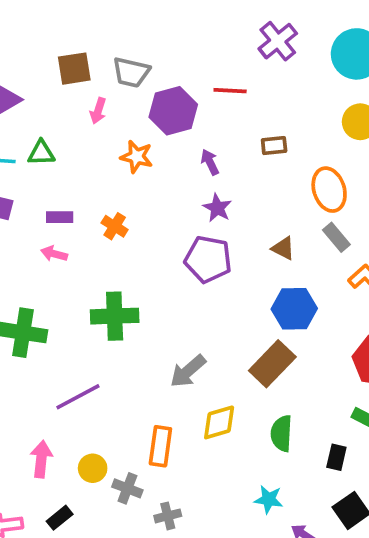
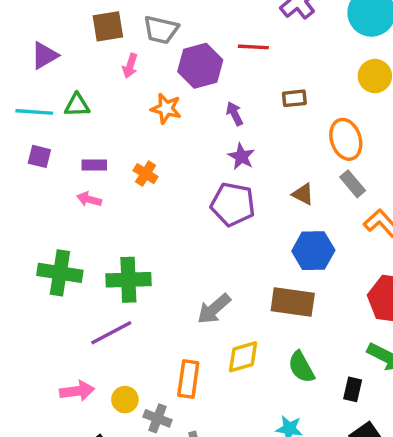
green cross: (115, 316) -> (128, 280), moved
brown rectangle: (272, 364) -> (293, 302), turned 54
green semicircle: (281, 433) -> (301, 367), turned -32
pink arrow: (41, 459) -> (77, 391), turned 76

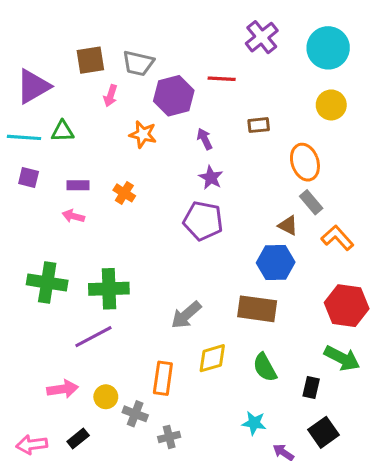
purple triangle: (45, 55) -> (33, 86), size x1.4
brown triangle: (303, 194) -> (288, 225), moved

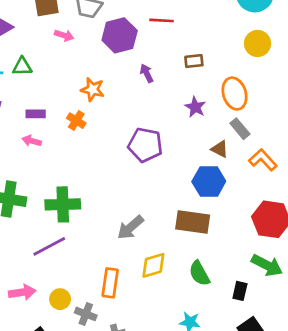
pink arrow: (110, 96) -> (64, 35), turned -90
orange star: (143, 134) -> (93, 89), moved
purple star: (211, 178) -> (195, 107), moved

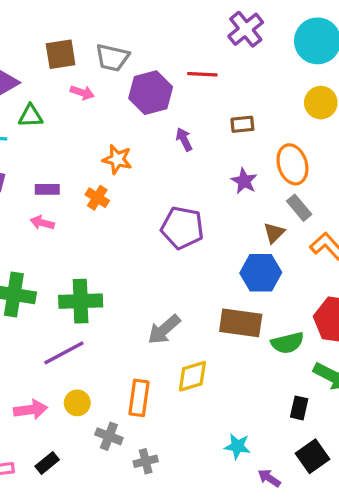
green triangle: (22, 66) -> (31, 116), moved
brown triangle: (220, 149) -> (274, 233), turned 48
green semicircle: (199, 273) -> (287, 343), moved, turned -75
yellow circle: (60, 299) -> (77, 403), moved

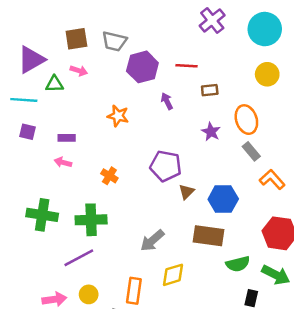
red line: (202, 74) -> (186, 66), moved
pink arrow: (82, 93) -> (79, 71), moved
orange cross: (97, 198) -> (109, 176), moved
brown triangle: (274, 233) -> (186, 192), moved
green semicircle: (287, 343) -> (238, 264), moved

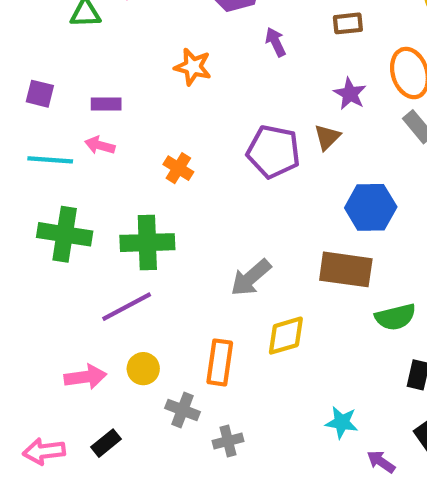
cyan line: (24, 100) -> (50, 160), moved
brown triangle: (186, 192) -> (327, 137), moved

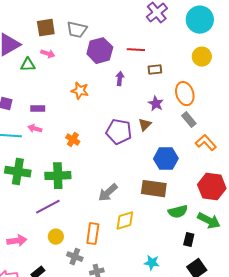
purple arrow: (276, 42) -> (120, 79), turned 32
pink arrow: (85, 377) -> (17, 241), moved

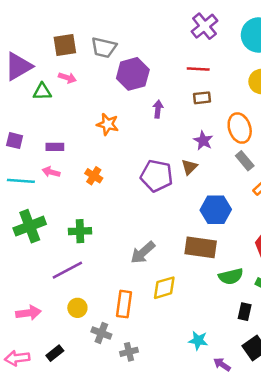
red line: (136, 50) -> (198, 69), moved
orange cross: (73, 140) -> (94, 176), moved
green cross: (18, 172) -> (30, 226), turned -30
green cross: (58, 176) -> (80, 231), size x0.7

